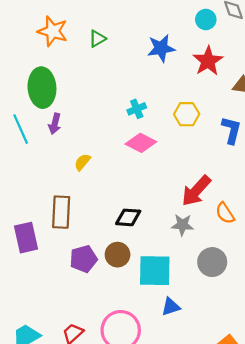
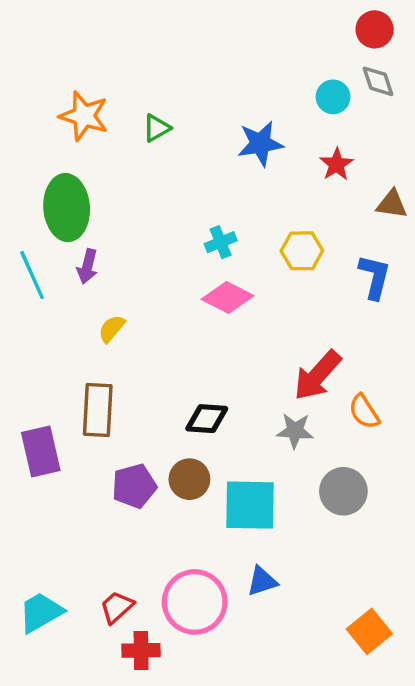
red star: (208, 61) -> (336, 164), size x0.7
yellow semicircle: (82, 162) -> (112, 329), moved
blue triangle: (171, 307) -> (262, 581), moved

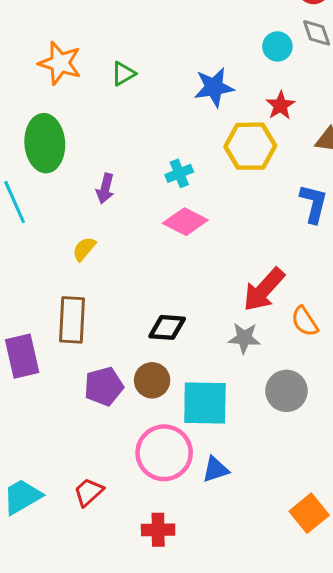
yellow hexagon: (302, 251) -> (250, 146), moved, size x1.4
purple arrow: (87, 266) -> (105, 188), moved
pink circle: (195, 602) -> (164, 453), moved
red cross: (141, 650) -> (158, 530), moved

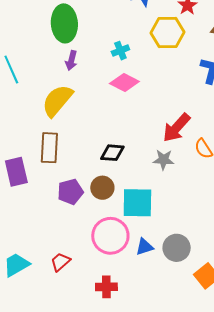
green ellipse: (45, 143) -> (64, 23), moved
yellow semicircle: (84, 249) -> (57, 101), size x2.0
gray circle: (286, 391) -> (177, 248), moved

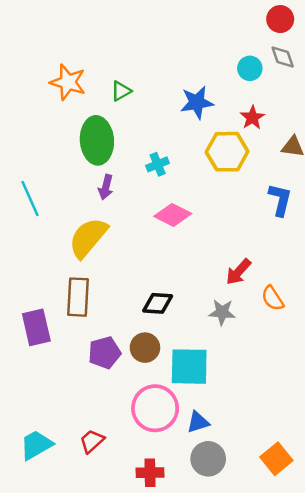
cyan cross: (120, 51) -> (158, 164), moved
red arrow: (177, 128) -> (238, 272), size x0.7
gray circle: (177, 248) -> (208, 459), moved

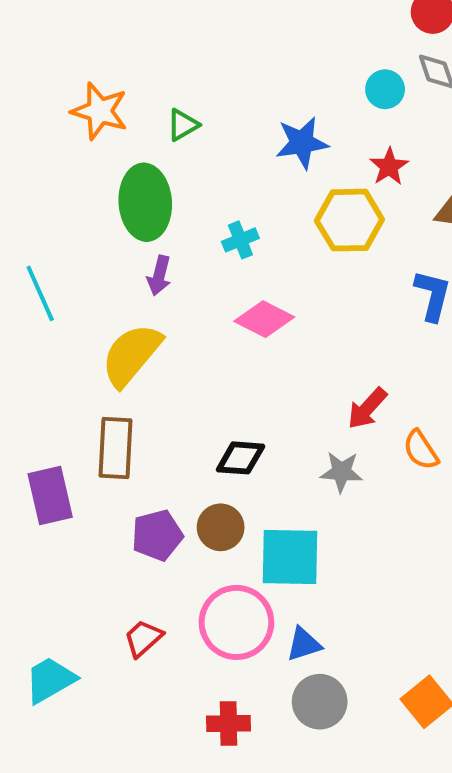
red trapezoid: (92, 441) -> (143, 638), moved

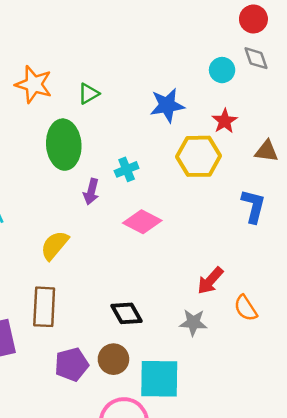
purple arrow: (159, 276) -> (91, 192), moved
yellow semicircle: (131, 355) -> (55, 245), size x0.7
black diamond: (240, 458) -> (127, 313), turned 56

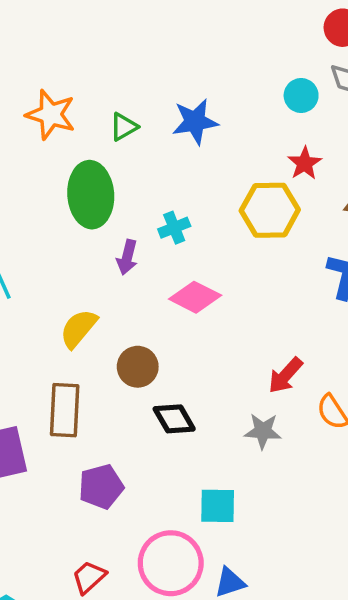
blue star: (167, 105) -> (195, 122), moved
brown circle: (113, 359) -> (138, 367), moved
cyan square: (159, 379) -> (218, 506), size x0.7

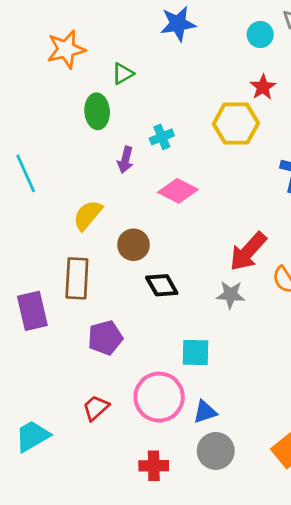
orange star: (51, 115) -> (66, 49), turned -30
blue star: (195, 122) -> (178, 24), moved
green triangle: (124, 127) -> (123, 74), moved
green ellipse: (91, 195) -> (97, 111), size x0.7
red arrow: (285, 375) -> (248, 251), size x1.4

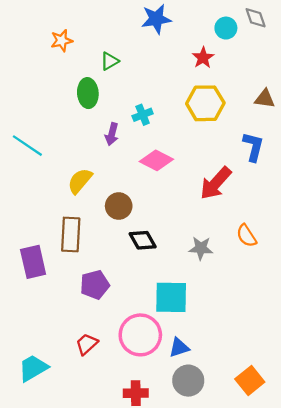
orange star: (66, 49) -> (62, 41), size x0.7
red star: (263, 87) -> (203, 58), moved
cyan line: (26, 173) -> (27, 146), turned -32
red arrow: (248, 251) -> (216, 183), moved
cyan square: (195, 353) -> (171, 297), size x1.4

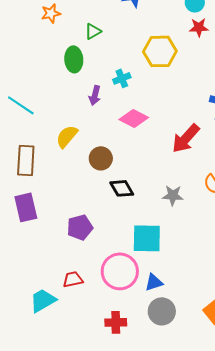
red star: (203, 58) -> (199, 27), moved, turned 30
yellow hexagon: (205, 103) -> (160, 51), moved
brown rectangle: (71, 235) -> (26, 160), moved
red trapezoid: (87, 344) -> (73, 279), turned 30
cyan trapezoid: (33, 368) -> (43, 300), moved

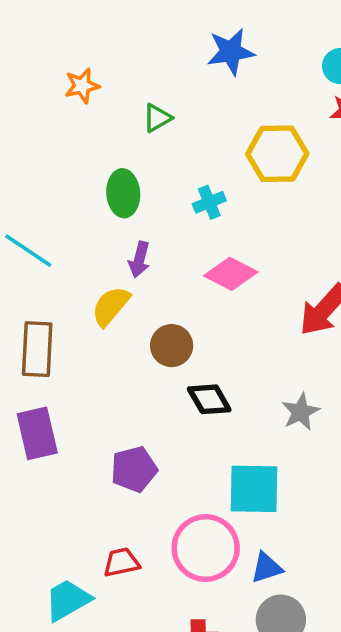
green ellipse: (74, 59) -> (123, 193), moved
purple arrow: (95, 95) -> (139, 260), moved
gray star: (173, 195) -> (301, 412), turned -30

